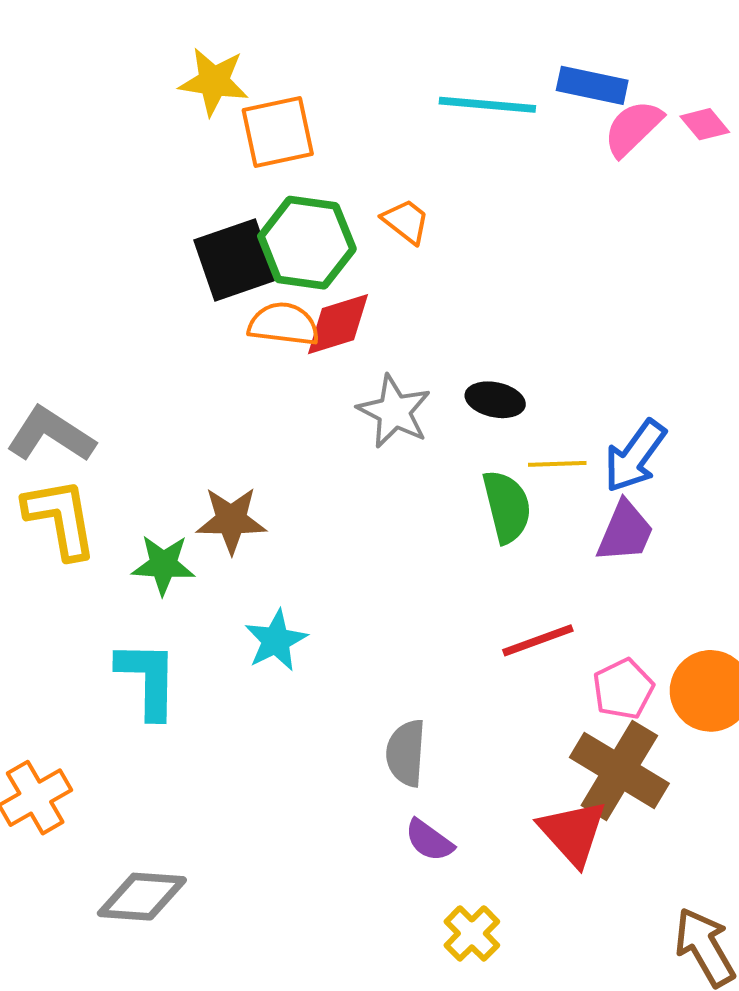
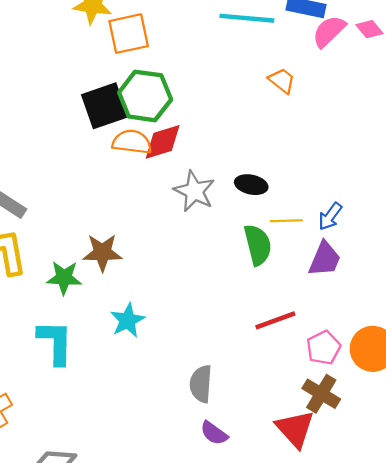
orange trapezoid: (406, 221) -> (282, 81), moved
blue arrow: (635, 456) -> (330, 216), size x0.7
brown cross: (619, 770) -> (321, 394), size x0.7

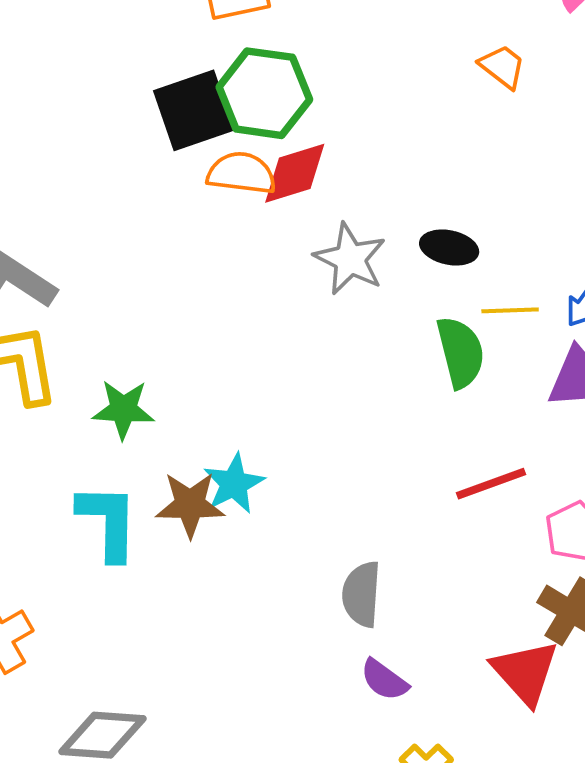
brown star: (102, 252) -> (190, 505), moved

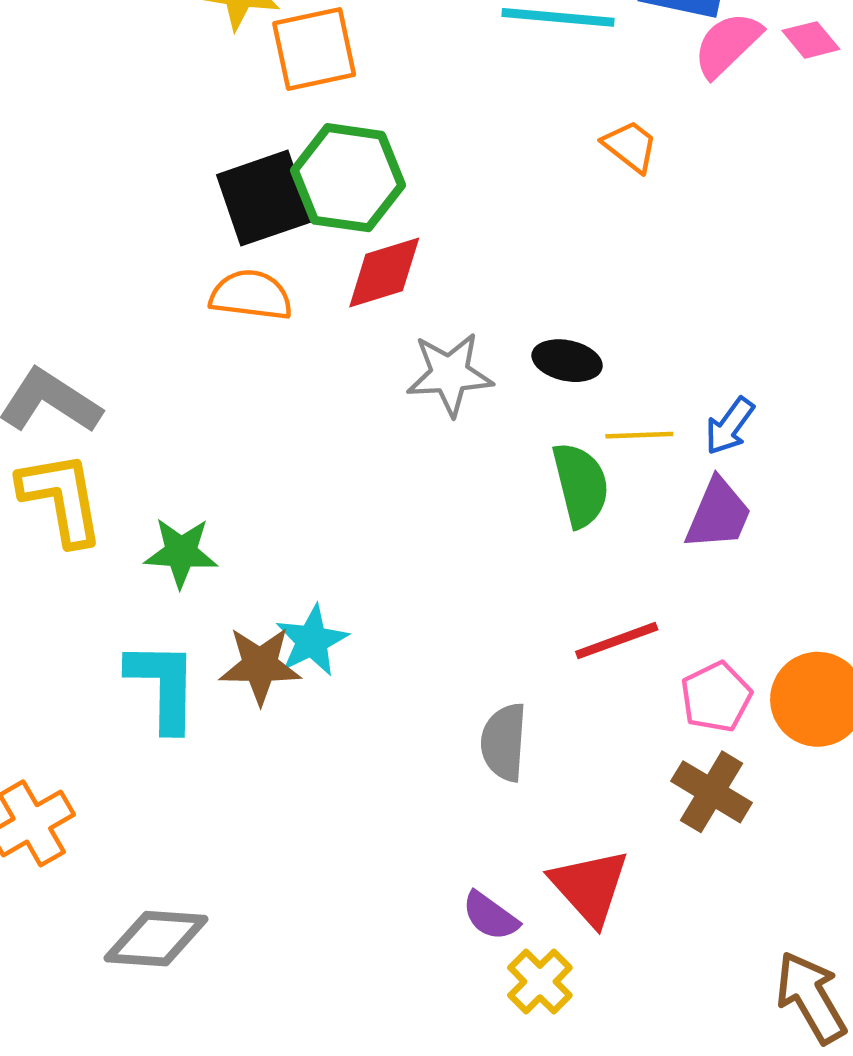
orange semicircle: (241, 173) -> (251, 295), moved
gray star: (350, 259) -> (450, 374), turned -30
gray semicircle: (361, 594) -> (504, 742), moved
red triangle: (525, 672) -> (590, 887), moved
purple semicircle: (384, 680) -> (490, 916), moved

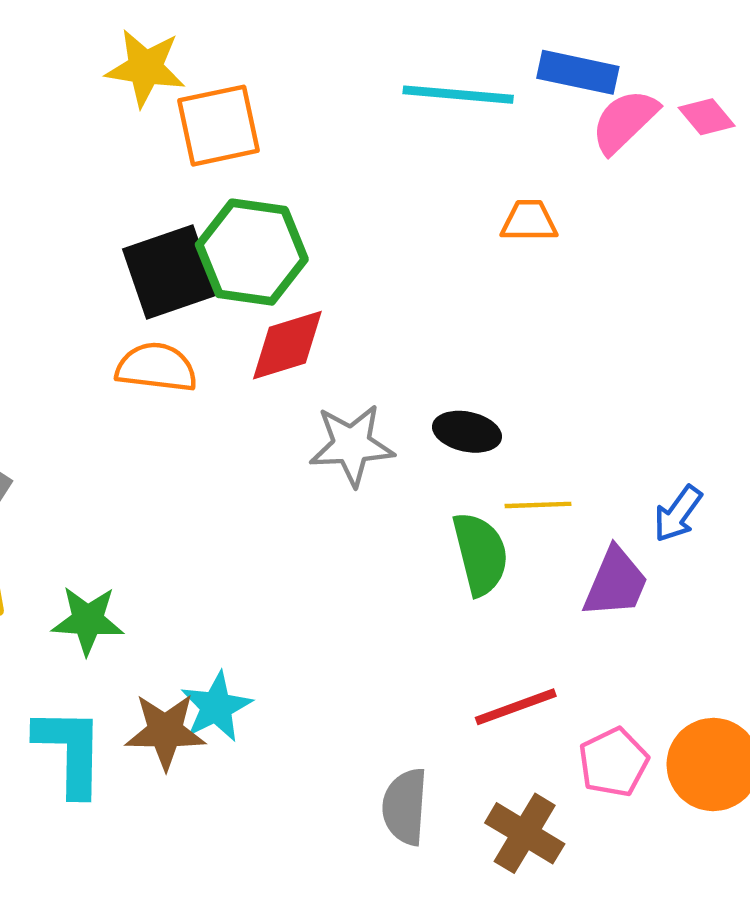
orange trapezoid: (630, 146) -> (529, 221), turned -38
blue arrow: (730, 426) -> (678, 514), moved
brown cross: (712, 792) -> (525, 833), moved

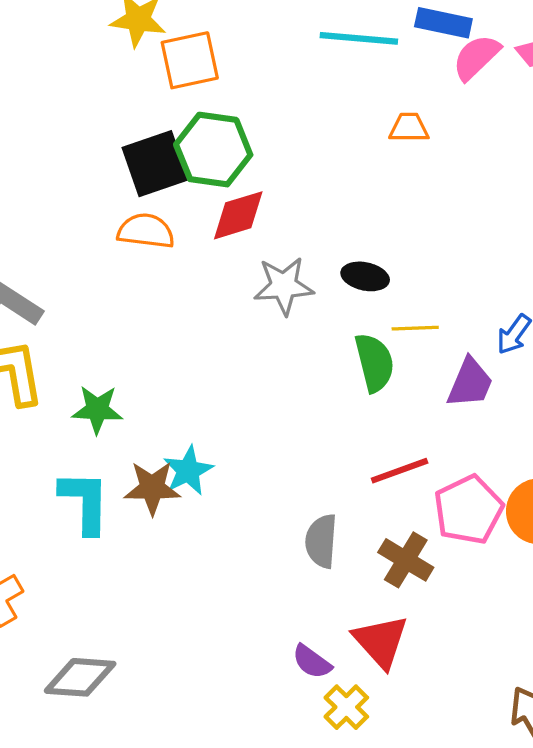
pink pentagon: (613, 762) -> (468, 510), size x1.4

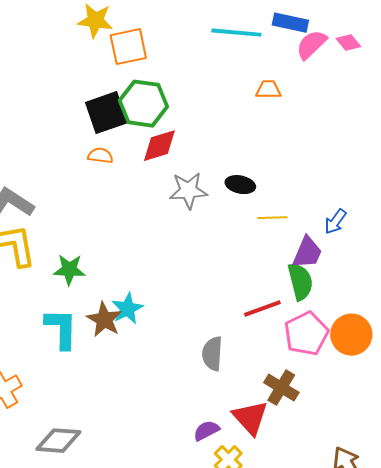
orange semicircle: (146, 231) -> (100, 156), size x0.7
green semicircle: (374, 363) -> (300, 282), moved
brown star: (152, 488) -> (104, 320), turned 30
brown cross: (406, 560) -> (281, 388), moved
purple semicircle: (312, 662) -> (206, 431), turned 116

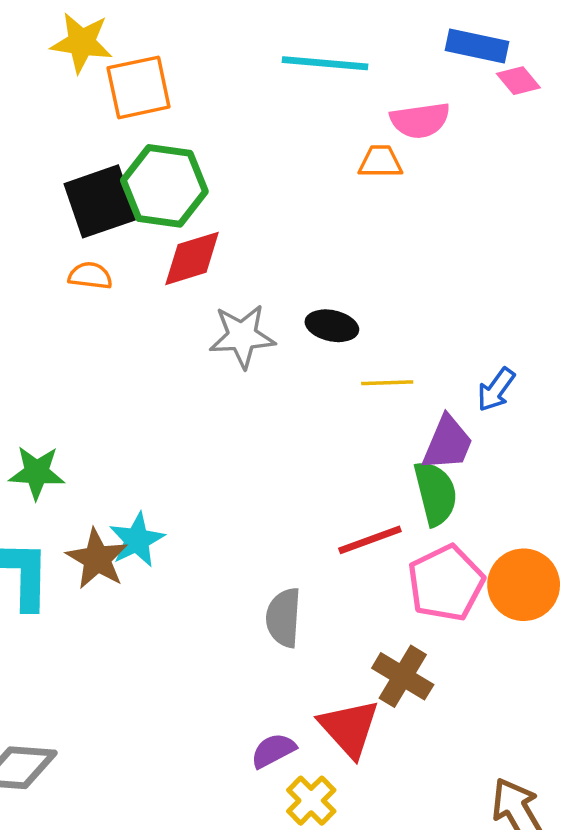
blue rectangle: (290, 23) -> (477, 46), moved
pink semicircle: (311, 45) -> (420, 120), moved, turned -144

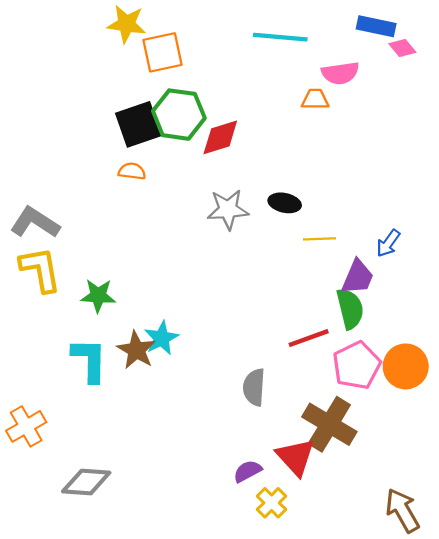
red diamond: (192, 258) -> (220, 137), moved
brown cross: (403, 676) -> (329, 424), size x1.4

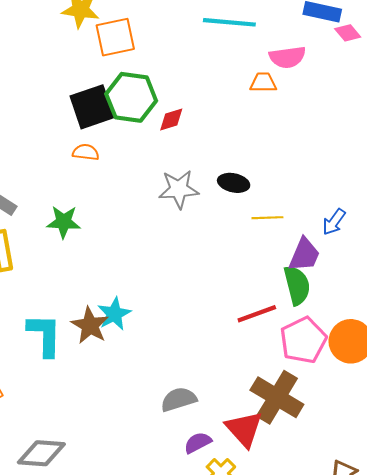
red diamond: (220, 137) -> (171, 119), size x0.7
green star: (98, 296) -> (64, 222), moved
gray semicircle: (254, 387) -> (179, 399), moved, turned 69

